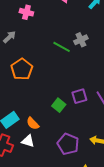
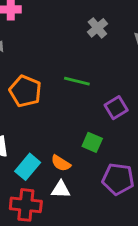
green line: (62, 47) -> (77, 81), moved
green square: (59, 105) -> (92, 142), moved

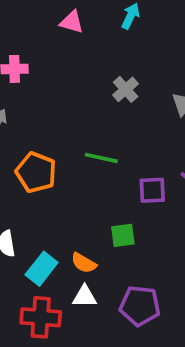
purple square: (116, 108) -> (152, 190), turned 30
green square: (92, 142) -> (123, 235), turned -30
purple pentagon: (118, 179) -> (140, 306), moved

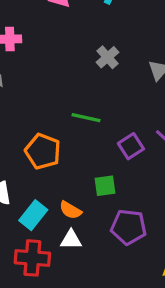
orange pentagon: (36, 172) -> (43, 151), moved
purple square: (152, 190) -> (131, 146), turned -30
purple pentagon: (140, 306) -> (129, 227), moved

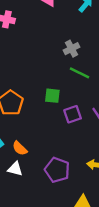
green line: (86, 118) -> (79, 73), moved
green square: (105, 186) -> (52, 96), moved

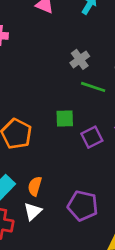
orange semicircle: (20, 148) -> (35, 186), turned 70
white triangle: (15, 169) -> (33, 211), turned -49

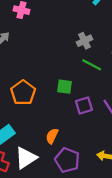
orange semicircle: (35, 186) -> (52, 136), moved
white triangle: (33, 211) -> (26, 158), size x1.5

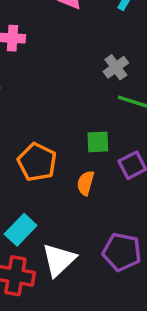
orange semicircle: (52, 136) -> (86, 183), moved

